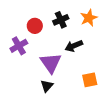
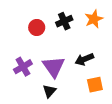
purple cross: (19, 46) -> (23, 67), moved
black arrow: (74, 46) -> (84, 59), moved

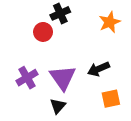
black cross: (64, 21) -> (60, 13), moved

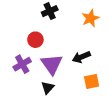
red circle: (43, 32) -> (35, 40), moved

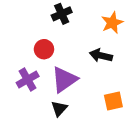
black arrow: (81, 57) -> (101, 56), moved, turned 36
purple triangle: (52, 64) -> (64, 80), turned 30

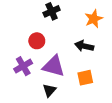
purple triangle: (64, 80) -> (54, 66), turned 50
orange square: (113, 101) -> (85, 78), moved

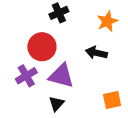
red circle: (37, 41) -> (42, 47), size x1.5
orange square: (85, 78) -> (112, 100), moved

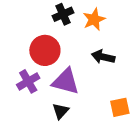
orange star: (107, 21) -> (94, 19), moved

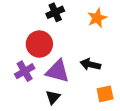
orange star: (94, 19) -> (97, 18), moved
black arrow: (103, 57) -> (90, 64), moved

